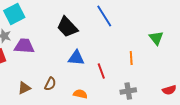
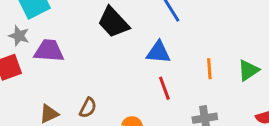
green triangle: (156, 38) -> (248, 70), moved, turned 35
blue triangle: (76, 58) -> (158, 52), moved

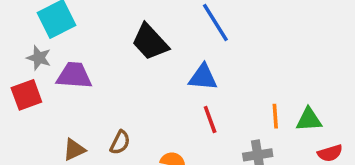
orange line: (209, 69) -> (275, 116), moved
green triangle: (248, 70) -> (309, 120), moved, turned 30

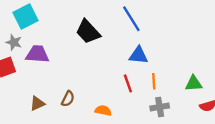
blue triangle: (203, 77) -> (138, 55), moved
orange line: (275, 116) -> (154, 81), moved

